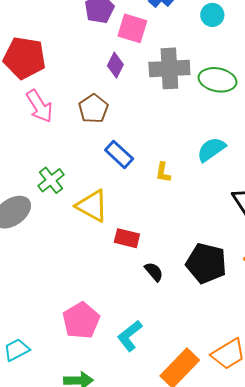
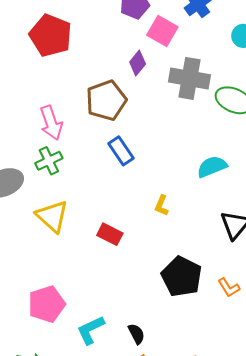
pink arrow: (39, 106) -> (51, 123), moved
brown pentagon: (93, 109) -> (106, 100), size x1.4
yellow L-shape: (163, 172) -> (161, 206), moved
yellow triangle: (92, 206) -> (52, 216), moved
black semicircle: (154, 272) -> (136, 334), moved

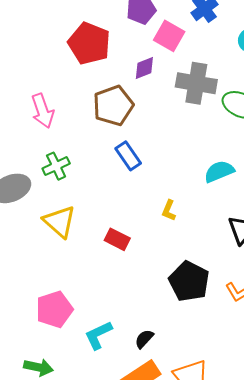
red pentagon: (51, 35) -> (89, 43), moved
purple diamond: (138, 63) -> (144, 68), turned 30
pink arrow: (51, 123) -> (43, 111), moved
black semicircle: (136, 334) -> (144, 339), turned -110

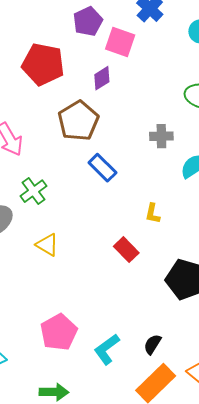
gray cross: (196, 83) -> (161, 136), moved, size x0.6
yellow triangle: (60, 222) -> (47, 245), size x0.7
red rectangle: (117, 239) -> (126, 250), moved, turned 30

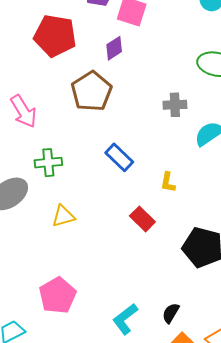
blue rectangle: (102, 168) -> (119, 157), moved
green cross: (34, 191) -> (48, 163), turned 32
yellow triangle: (47, 245) -> (63, 216), turned -45
pink pentagon: (59, 332) -> (58, 295), moved

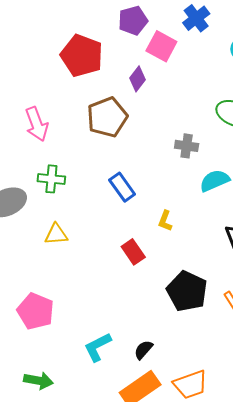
purple diamond: (114, 48) -> (137, 79), turned -30
pink pentagon: (58, 295) -> (36, 311), turned -30

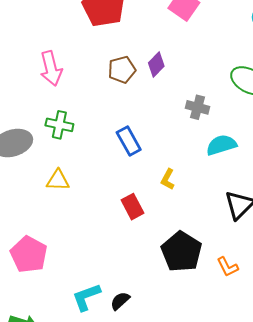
purple diamond: (137, 79) -> (156, 65), moved
brown pentagon: (107, 117) -> (122, 70), size x0.7
black semicircle: (143, 350) -> (120, 301), moved

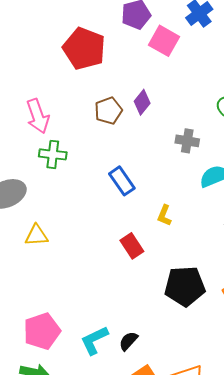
green cross: (59, 125) -> (53, 154), moved
yellow triangle: (58, 180) -> (36, 235), moved
black pentagon: (181, 252) -> (185, 286), turned -30
pink pentagon: (29, 254) -> (42, 331), moved, turned 30

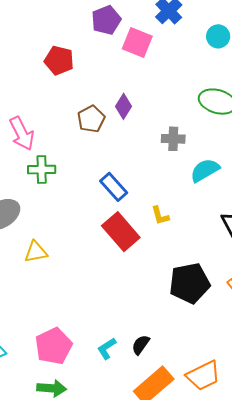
red pentagon: (84, 49) -> (59, 60), size x0.7
yellow L-shape: (164, 215) -> (160, 216), turned -30
red rectangle: (132, 246) -> (121, 232), moved, size x1.5
cyan L-shape: (94, 340) -> (107, 348), size x0.7

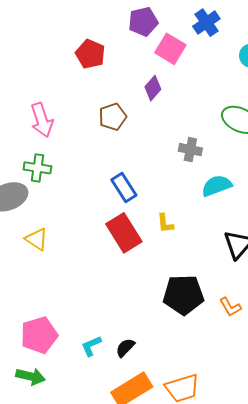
purple diamond: (124, 106) -> (153, 88), moved
green cross: (42, 170) -> (37, 168), moved
yellow triangle: (36, 252) -> (37, 239), turned 35

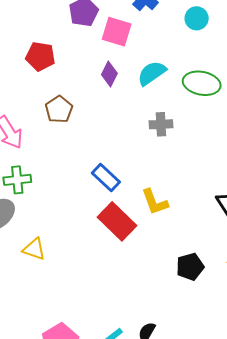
brown pentagon: (113, 117) -> (59, 109), moved
cyan semicircle: (217, 186) -> (152, 73), moved
yellow L-shape: (165, 223) -> (155, 202), size x1.4
black pentagon: (183, 295) -> (190, 267), size x0.7

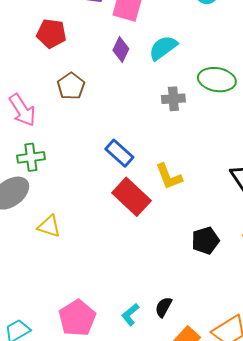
green ellipse: (202, 83) -> (217, 80), moved

